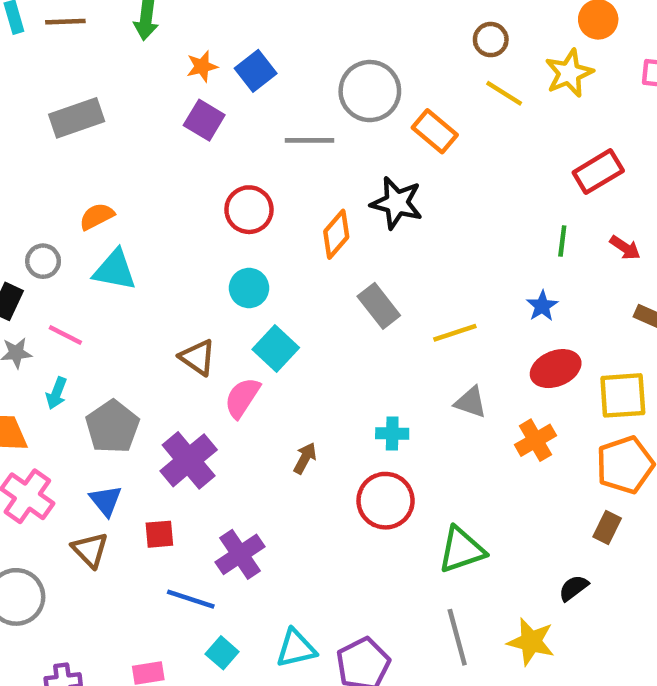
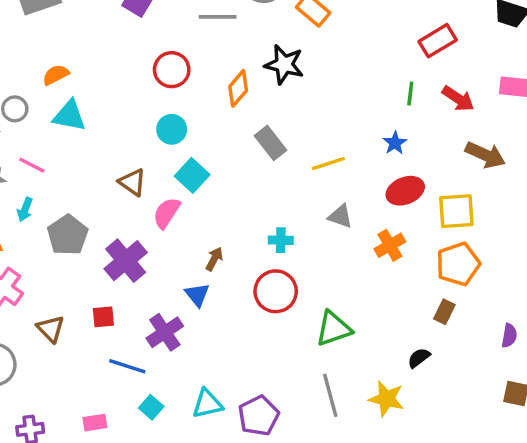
red arrow: (625, 248) -> (458, 99), size x1.4
blue triangle: (106, 501) -> (197, 295), moved

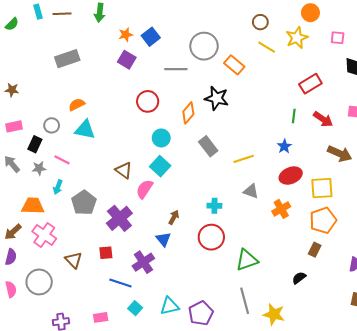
cyan circle: (172, 129) -> (161, 138), moved
yellow star: (386, 399) -> (274, 314), moved

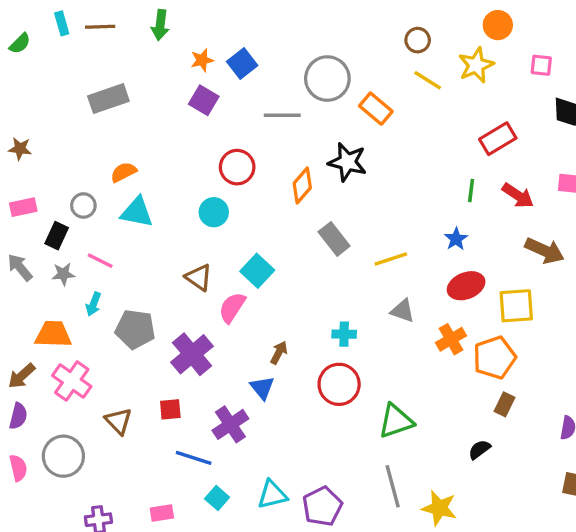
cyan circle: (161, 138) -> (214, 212), moved
gray pentagon: (84, 203) -> (135, 329), turned -30
orange pentagon: (323, 220) -> (494, 358), moved

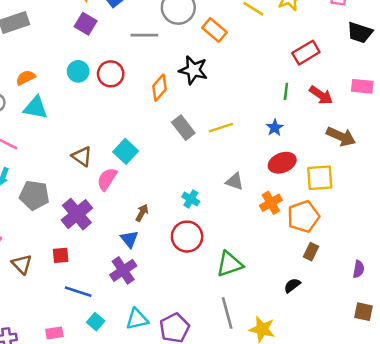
cyan circle: (214, 212) -> (78, 71), moved
yellow line: (391, 259) -> (221, 128), moved
cyan cross: (344, 334) -> (191, 199), turned 30
purple cross: (230, 424) -> (123, 270), moved

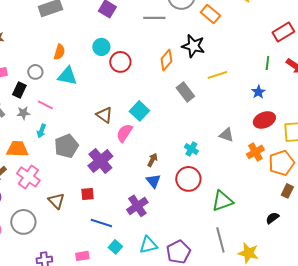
red circle: (111, 74) -> (120, 62), moved
orange semicircle: (26, 78) -> (59, 52), turned 133
yellow line: (221, 128) -> (217, 75), moved
gray pentagon: (34, 195) -> (66, 146), turned -30
blue triangle: (129, 239) -> (153, 181), moved

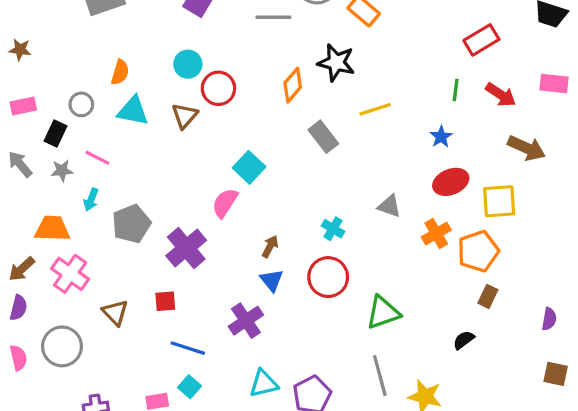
brown triangle: (104, 115) -> (185, 116), moved, turned 36
cyan square: (115, 247) -> (189, 387), moved

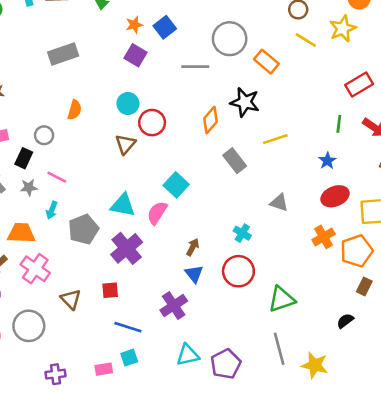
cyan triangle: (133, 111) -> (123, 205), moved
gray triangle: (389, 206) -> (279, 203), moved
cyan square: (189, 387) -> (129, 358), turned 30

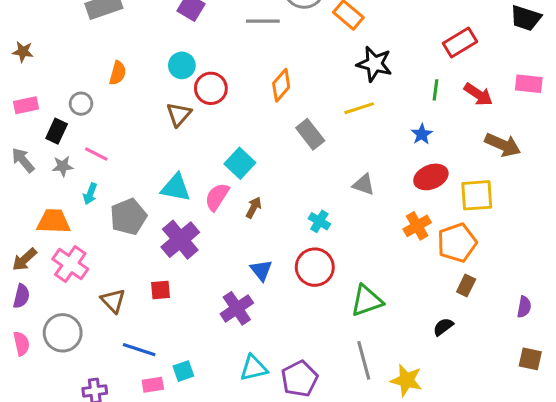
black star: (245, 102) -> (374, 64), moved
brown arrow: (193, 247) -> (254, 208), moved
blue line: (128, 327) -> (139, 350), moved

